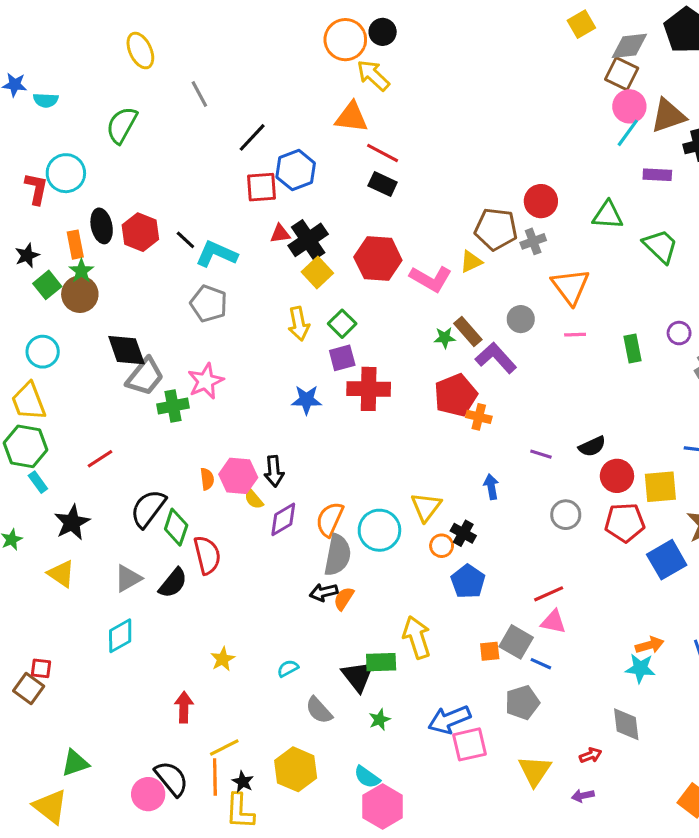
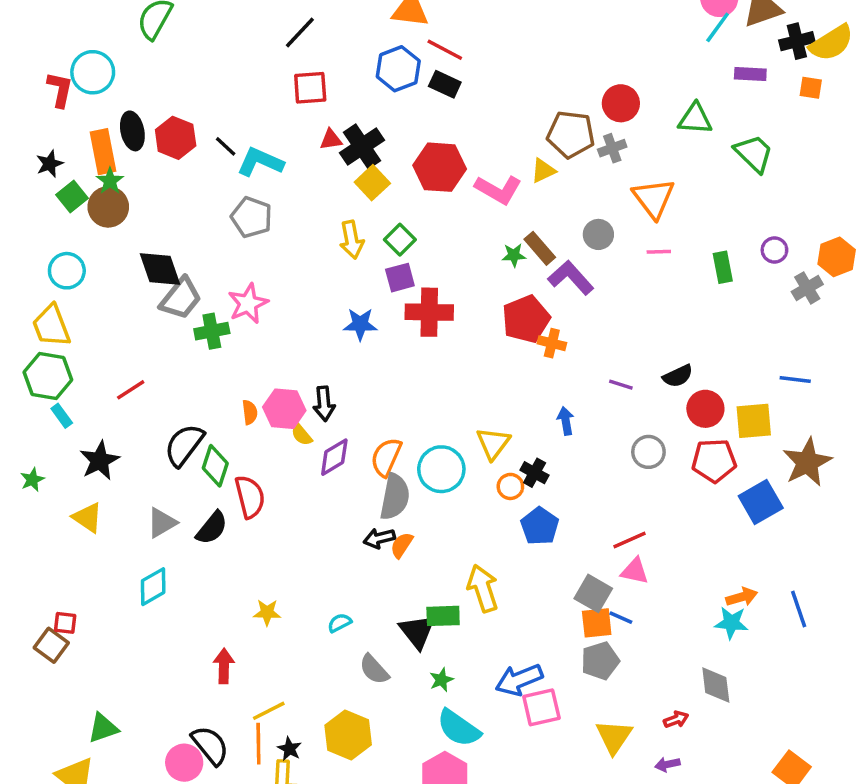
blue hexagon: (296, 170) -> (398, 69), moved
orange rectangle: (75, 245) -> (103, 152), size x1.4
orange square: (490, 651) -> (597, 623), moved, size x1.4
yellow star: (223, 659) -> (267, 612), turned 30
cyan semicircle: (367, 777) -> (459, 728), moved, size x1.5

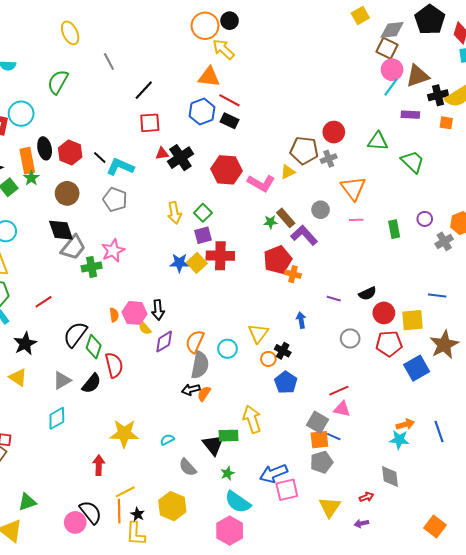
yellow square: (372, 183) -> (197, 263), moved
brown circle: (108, 207) -> (67, 193), moved
cyan circle: (441, 469) -> (228, 349), size x0.7
yellow star: (267, 612) -> (124, 434), size x1.8

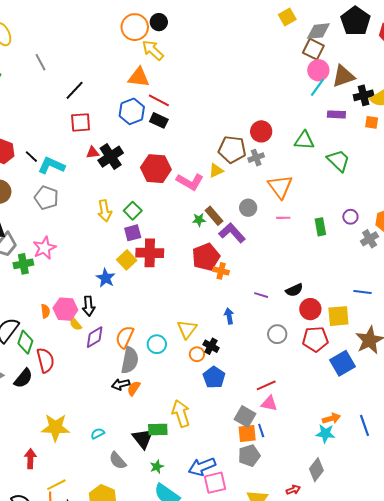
blue star: (179, 263) -> (106, 278), moved, turned 30
blue line: (334, 437) -> (261, 430), turned 48
gray diamond: (390, 476) -> (316, 470), turned 45

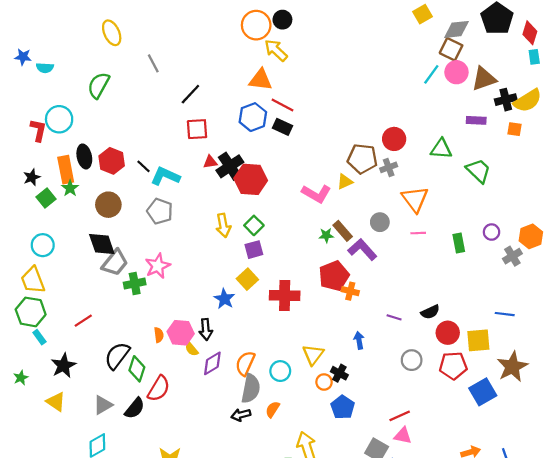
cyan line: (317, 87) -> (431, 74), moved
red hexagon: (156, 169) -> (251, 179), moved
red cross: (150, 253) -> (285, 296), moved
red semicircle: (45, 360) -> (159, 389), turned 45
orange semicircle: (134, 388) -> (273, 409), moved

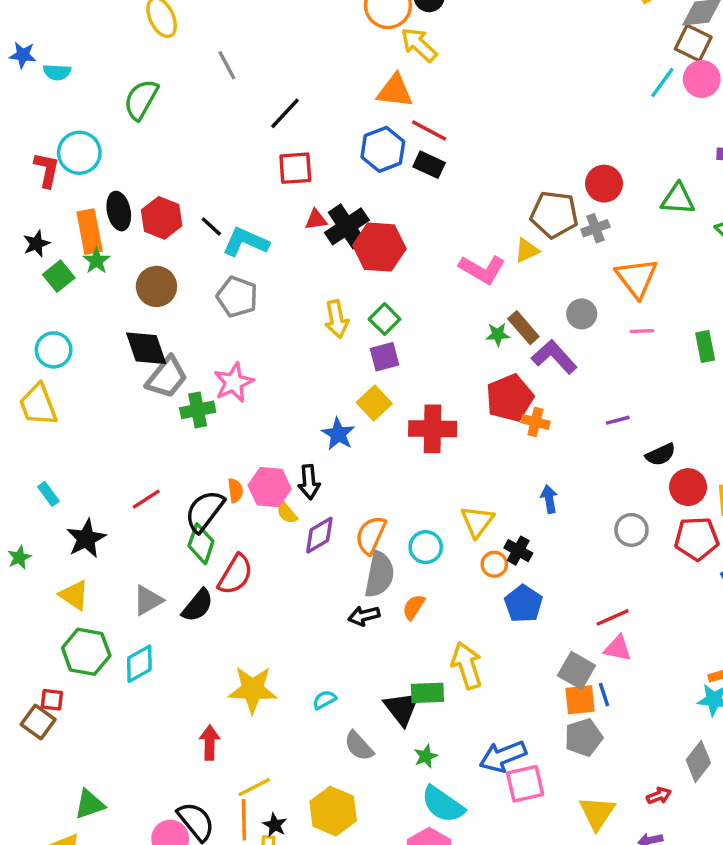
green hexagon: (31, 312) -> (86, 652), moved
purple line: (394, 317) -> (618, 420), moved, turned -32
red line: (83, 321) -> (146, 499), moved
black semicircle: (117, 356) -> (204, 511), moved

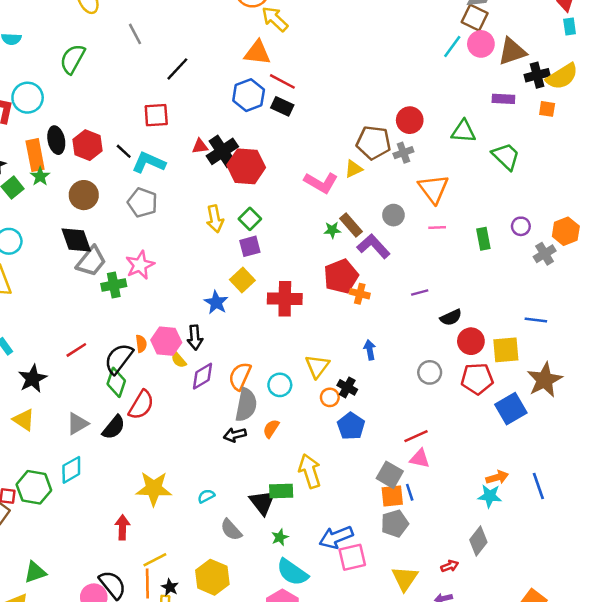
red square: (295, 168) -> (156, 115), moved
green hexagon: (86, 652) -> (34, 487), moved

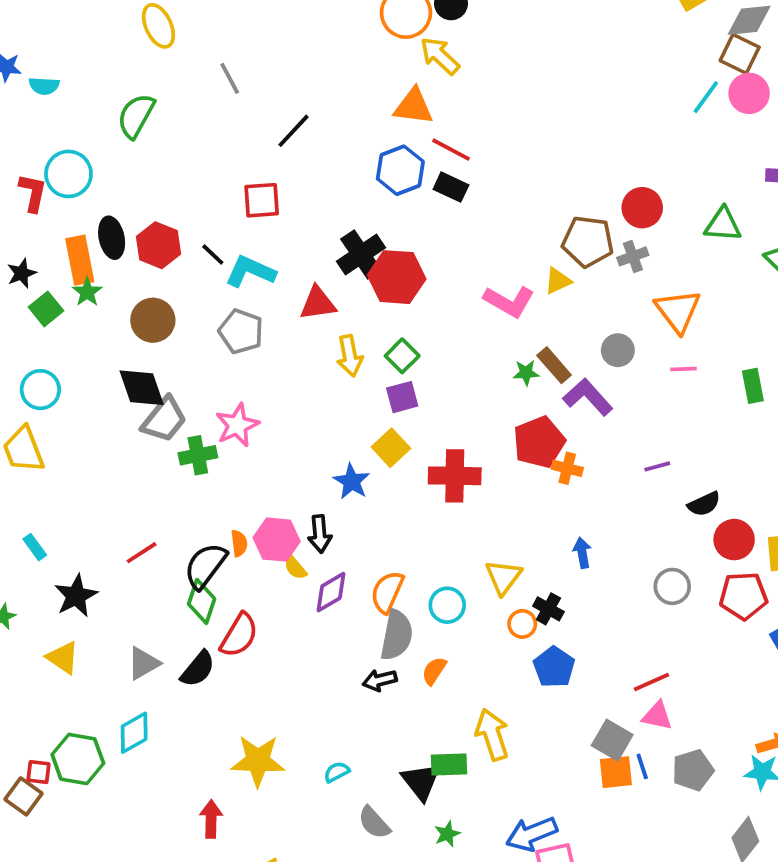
red triangle: (200, 146) -> (318, 303), moved, size x1.5
gray pentagon: (395, 524) -> (693, 770), moved

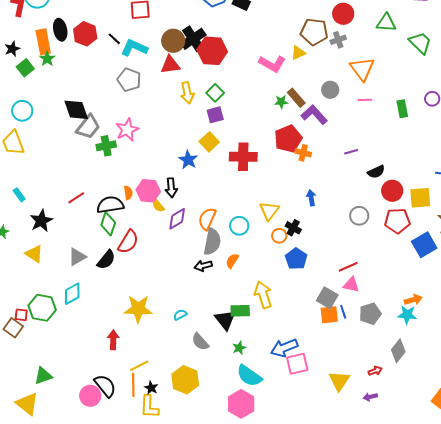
brown circle: (153, 320) -> (173, 41), moved
black semicircle: (205, 566) -> (110, 205), turned 44

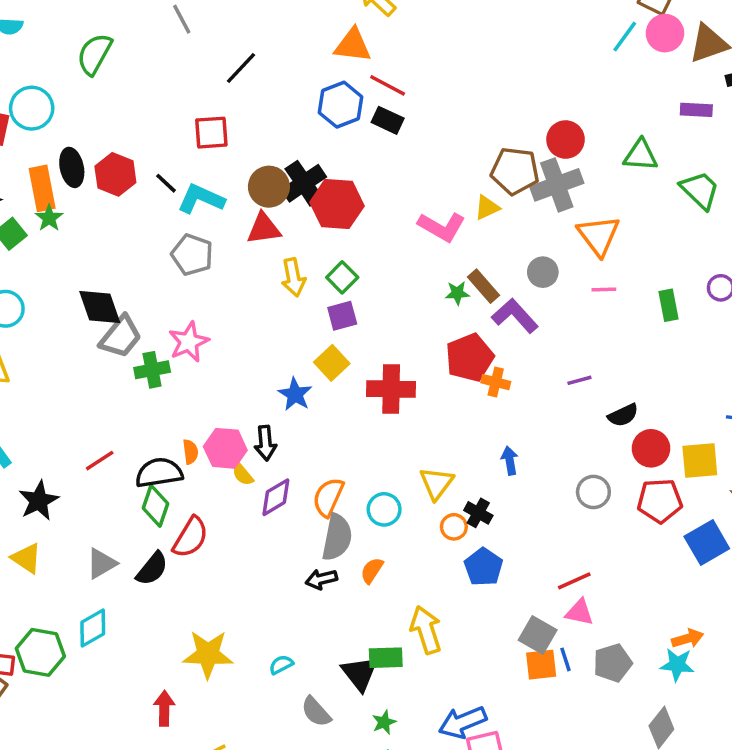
gray cross: (338, 40) -> (557, 185), size x1.8

